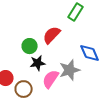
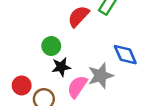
red semicircle: (52, 35) -> (78, 16), moved

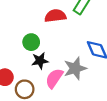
red semicircle: (78, 16) -> (55, 16), turned 40

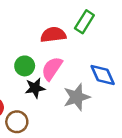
pink semicircle: (54, 78) -> (52, 69), moved

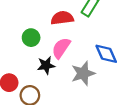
green circle: (25, 66) -> (31, 38), moved

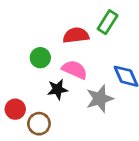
pink semicircle: (61, 48) -> (75, 70), turned 80

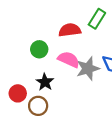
black star: (57, 89) -> (45, 82), moved, turned -30
gray star: (100, 99) -> (88, 69), moved

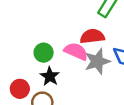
red semicircle: (70, 30) -> (92, 36), moved
green circle: (39, 49) -> (44, 53), moved

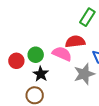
gray star: (97, 61) -> (84, 74), moved
red circle: (20, 89) -> (16, 61), moved

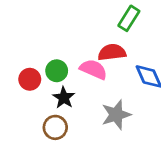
gray star: (84, 74) -> (116, 115), moved

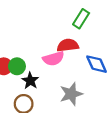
pink semicircle: (94, 69) -> (53, 59), turned 140
green circle: (57, 71) -> (17, 66), moved

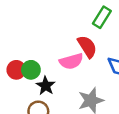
red semicircle: (68, 45) -> (87, 47), turned 65

